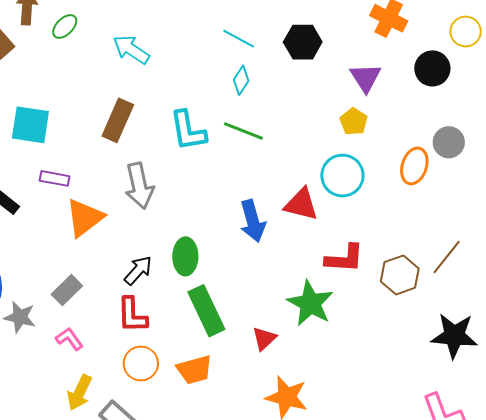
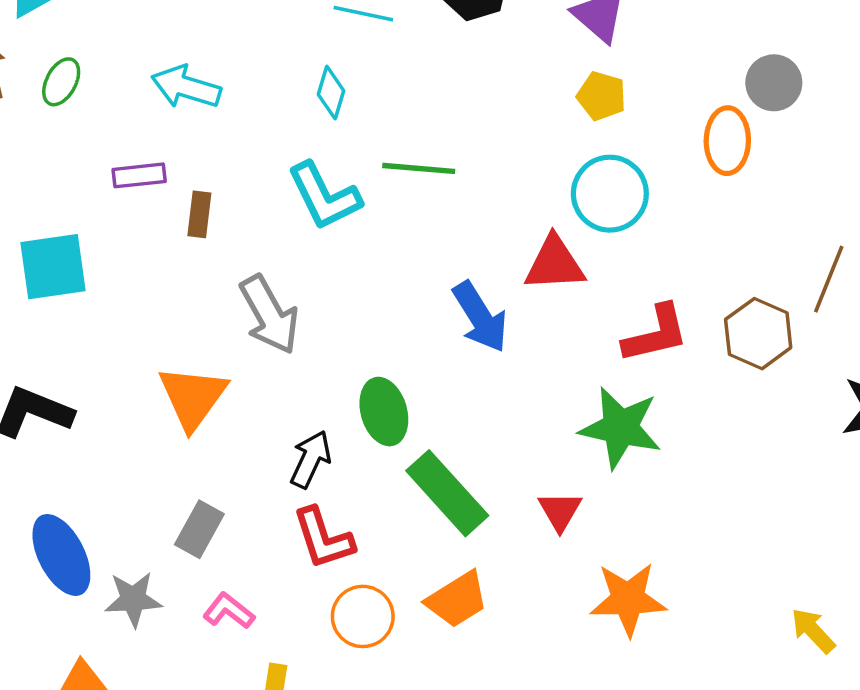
cyan diamond: (241, 80) -> (331, 93), moved
brown rectangle: (118, 120) -> (199, 214), size x0.6
purple rectangle: (55, 178) -> (139, 175), moved

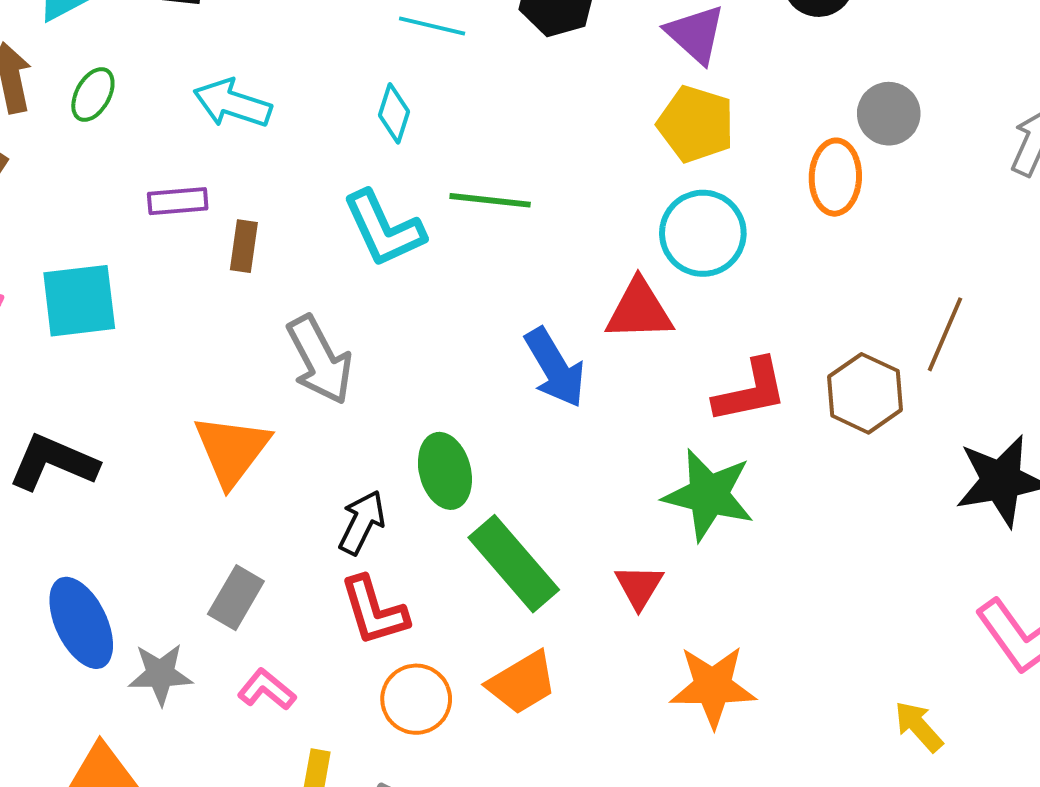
yellow pentagon: (601, 96) -> (696, 124), size x1.4

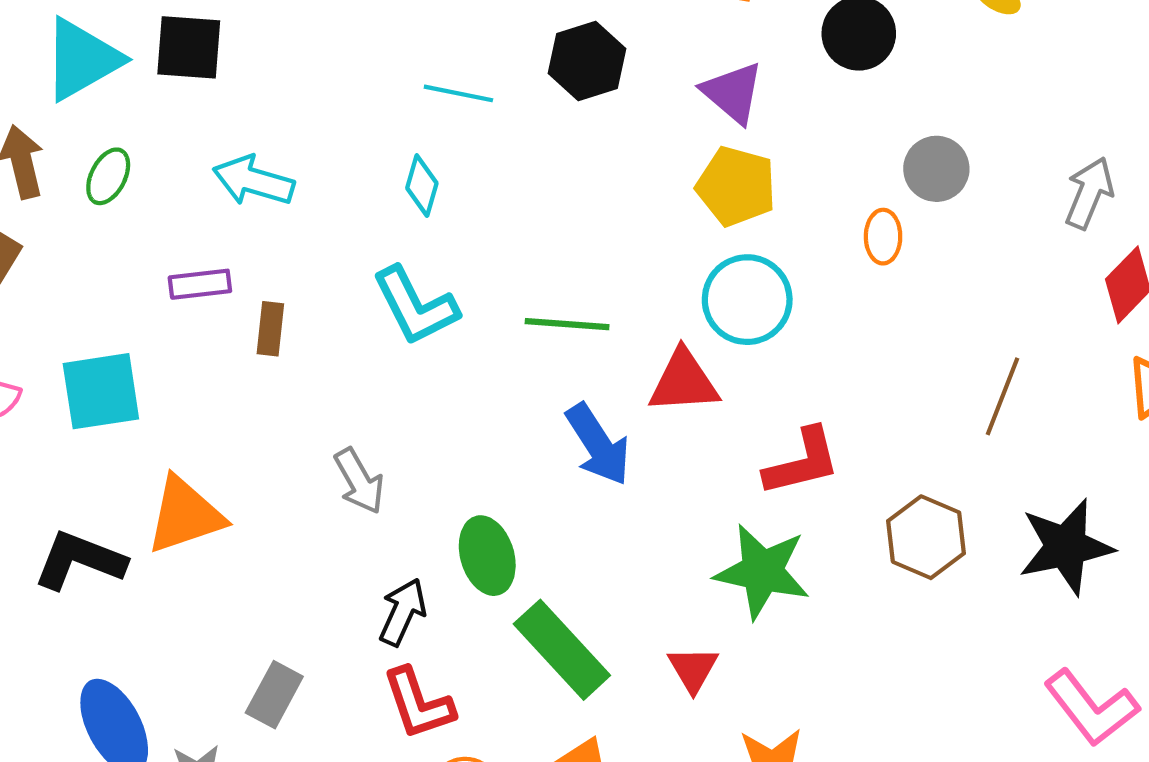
orange ellipse: (835, 177) -> (883, 237), size x0.7
green line: (490, 200) -> (567, 324), moved
gray arrow: (320, 360) -> (359, 481), moved, size x0.7
brown hexagon: (865, 393) -> (926, 537), moved
orange triangle: (232, 450) -> (185, 515), moved, turned 36

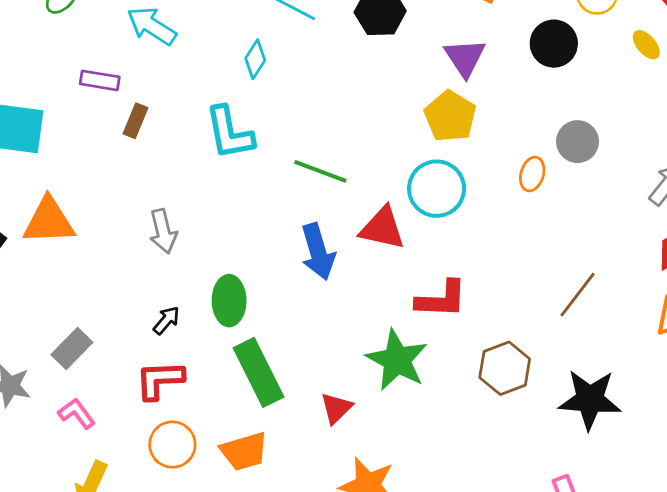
black arrow: (403, 612) -> (166, 320), size x0.7
red L-shape: (418, 704) -> (160, 380), turned 90

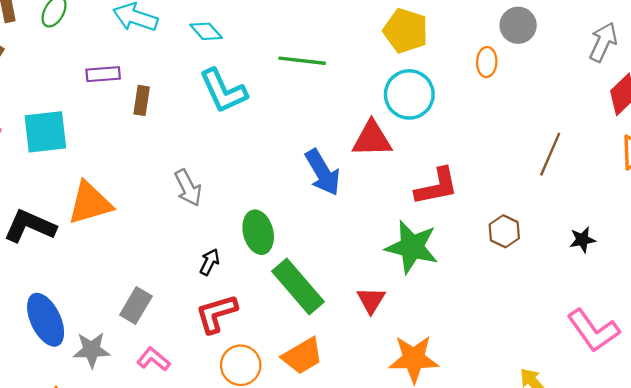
cyan diamond: (255, 59) -> (206, 31), moved, turned -60
green line: (320, 171) -> (302, 61), moved
brown hexagon: (505, 368) -> (504, 231), size x0.7
black star: (590, 399) -> (582, 240), size x0.5

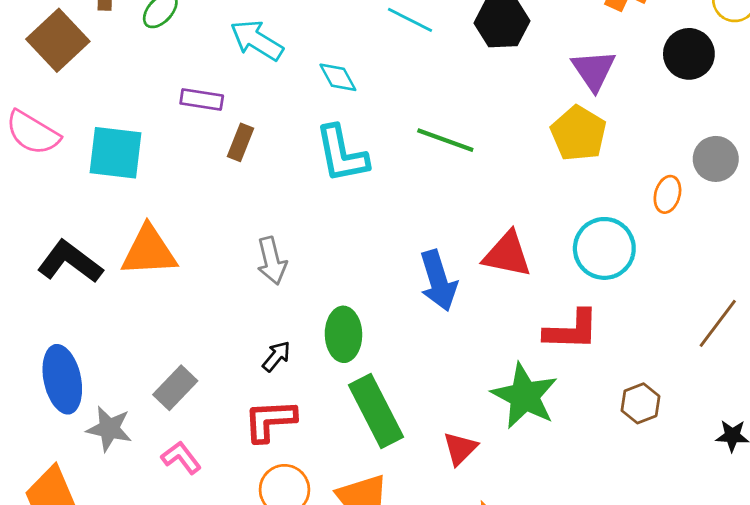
cyan circle: (409, 94) -> (604, 248), moved

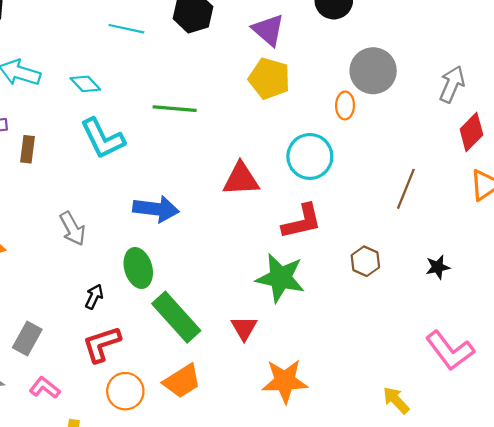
gray circle: (716, 159) -> (373, 71), size x1.4
blue arrow: (438, 281) -> (156, 209), moved, turned -51

